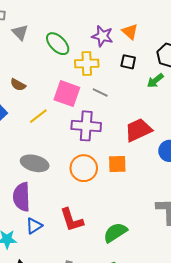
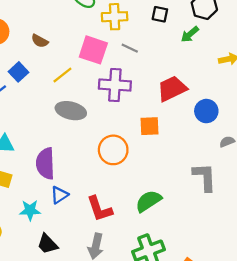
gray ellipse: (35, 163) -> (71, 111), moved
orange circle: (84, 168) -> (113, 150), moved
red L-shape: (72, 220) -> (100, 209), moved

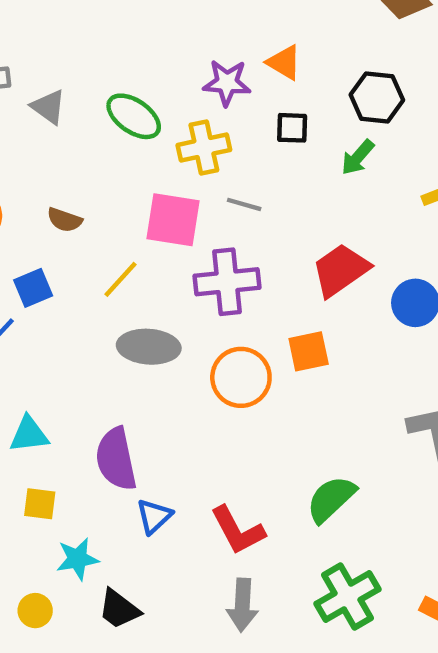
blue square: (18, 72) -> (33, 288), turned 30
orange circle: (113, 150) -> (241, 377), moved
cyan star: (30, 210) -> (77, 559), moved
black trapezoid: (47, 244) -> (119, 609), moved

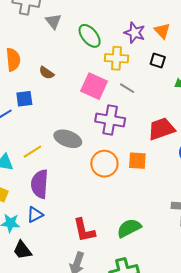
yellow line: (121, 279) -> (32, 152), moved
blue triangle: (154, 516) -> (35, 215), moved

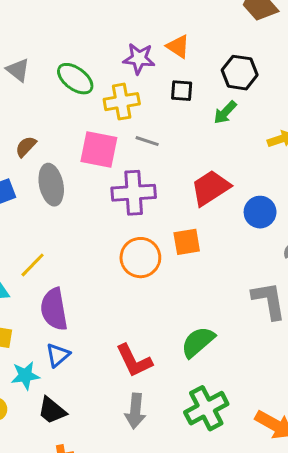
brown semicircle: (47, 73) -> (26, 147), turned 112
gray ellipse: (68, 139) -> (51, 185), moved, turned 72

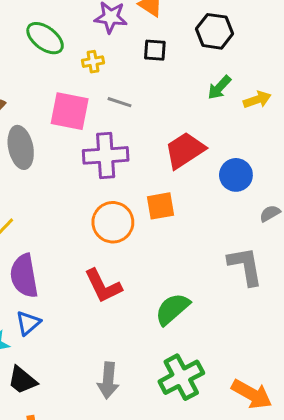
yellow cross: (122, 102) -> (93, 62), size x0.6
green arrow: (225, 112) -> (219, 88), moved
red L-shape: (134, 361) -> (103, 286), moved

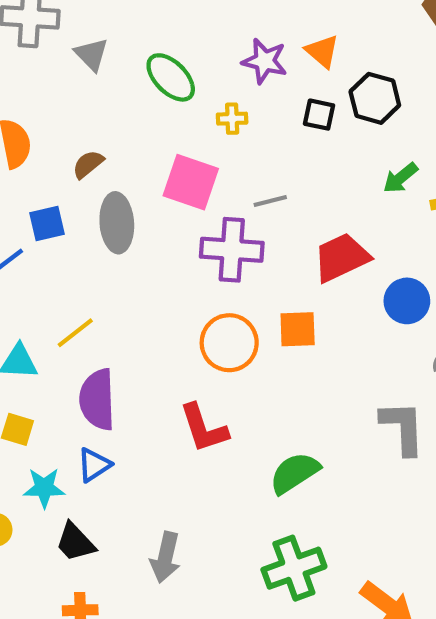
black hexagon: (214, 31) -> (375, 98), moved
gray line: (119, 102) -> (270, 201), moved, turned -40
gray arrow: (108, 380) -> (165, 557), moved

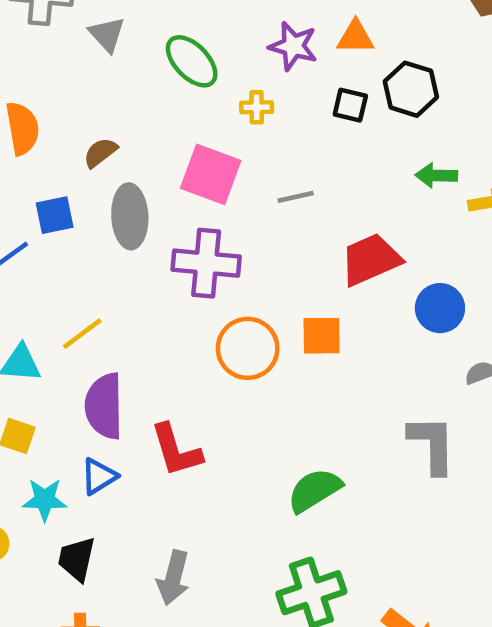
orange triangle: (322, 51) -> (355, 37), turned -42
green arrow: (400, 178) -> (436, 175), turned 39
purple cross: (232, 250) -> (206, 263), moved
red L-shape: (204, 428) -> (176, 450), moved
black trapezoid: (75, 542) -> (77, 559), turned 54

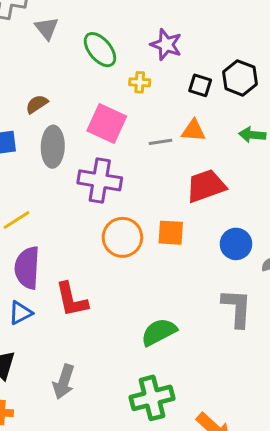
orange triangle: (355, 37) -> (193, 130), moved
blue circle: (440, 308) -> (236, 244), moved

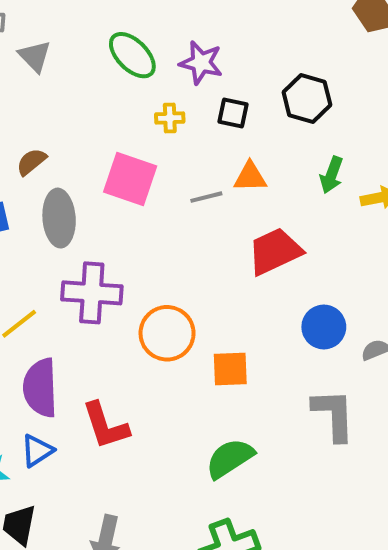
green ellipse: (100, 50) -> (132, 55), moved
black square: (200, 85) -> (233, 113), moved
green arrow: (252, 135) -> (332, 175), turned -70
purple cross: (100, 180) -> (92, 293), moved
orange square: (171, 233) -> (230, 369), moved

